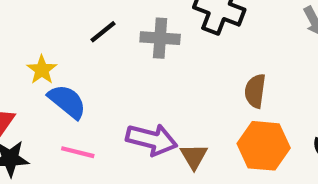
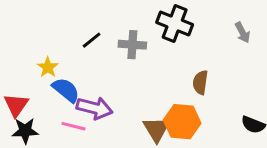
purple arrow: (152, 140) -> (95, 108), moved
orange hexagon: (264, 146) -> (182, 122), moved
brown triangle: (194, 156) -> (157, 129), size x1.4

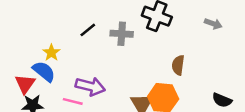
gray arrow: (243, 33) -> (213, 24), turned -42
blue semicircle: (66, 90) -> (44, 71), moved

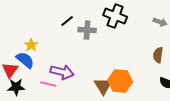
black line: (88, 30) -> (67, 21), moved
brown semicircle: (178, 65) -> (158, 55), moved

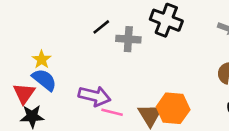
yellow star: (31, 45) -> (42, 59), moved
pink line: (48, 84) -> (112, 112), moved

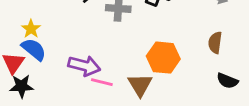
orange hexagon: (173, 108) -> (163, 58), moved

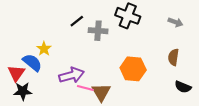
yellow star: (31, 29) -> (44, 49), moved
purple arrow: (84, 66) -> (72, 75), turned -30
brown triangle: (140, 85) -> (101, 92), moved

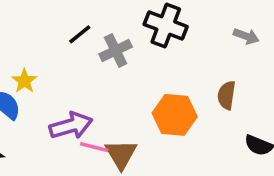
gray cross: (98, 31) -> (116, 51), turned -30
brown semicircle: (173, 57) -> (226, 95), moved

